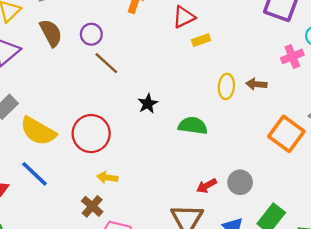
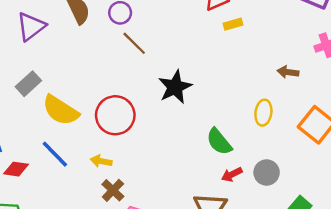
yellow ellipse: (226, 86) -> (263, 113), moved
black star: (148, 104) -> (175, 87), size x1.6
green semicircle: (193, 126) -> (219, 142), moved, turned -140
yellow arrow: (107, 177) -> (101, 161), moved

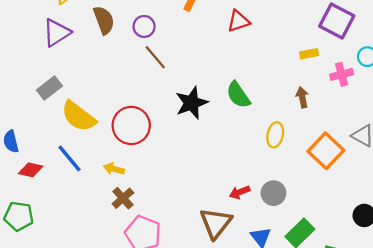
yellow rectangle: (233, 24) -> (309, 54), moved
brown arrow: (288, 72) -> (302, 97), turned 66
green semicircle: (219, 142) -> (238, 95), moved

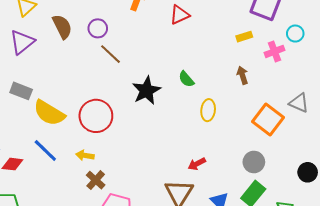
gray rectangle: (49, 88) -> (21, 91), turned 65
green semicircle: (238, 95) -> (186, 79), size x0.7
yellow ellipse: (275, 135) -> (208, 110), moved
gray circle: (273, 193) -> (254, 162), moved

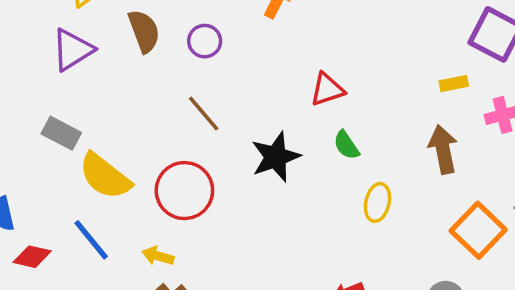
red triangle: (180, 15) -> (327, 90), moved
brown line: (110, 54) -> (204, 113), moved
brown arrow: (242, 75) -> (443, 149), size x1.5

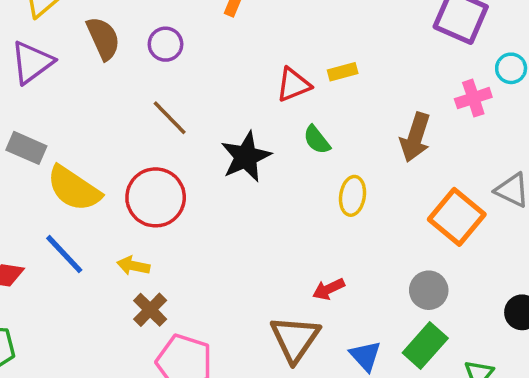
yellow rectangle: (454, 84) -> (343, 72), moved
brown arrow: (443, 149) -> (415, 137), turned -147

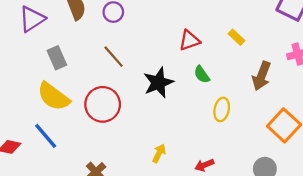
yellow rectangle: (343, 72) -> (237, 37), moved, turned 56
gray rectangle: (26, 148) -> (57, 58), moved, turned 40
yellow arrow: (133, 266) -> (159, 153), moved, turned 102

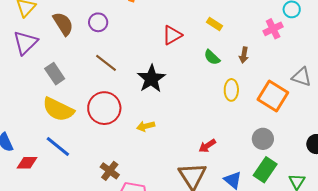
green semicircle: (202, 75) -> (212, 57), moved
brown arrow: (261, 76) -> (244, 55), size x0.6
yellow ellipse: (222, 109) -> (231, 90), moved
yellow arrow: (159, 153) -> (146, 126), moved, turned -120

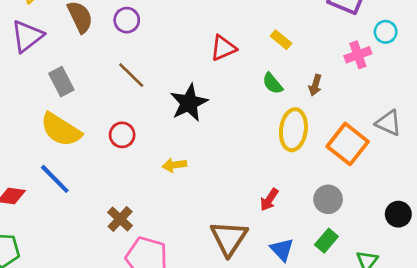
yellow ellipse: (231, 90) -> (293, 130), size x1.4
red circle: (104, 108) -> (122, 135), size x0.6
red arrow: (207, 146) -> (269, 200), moved, turned -30
green rectangle: (265, 170) -> (326, 241), size x0.7

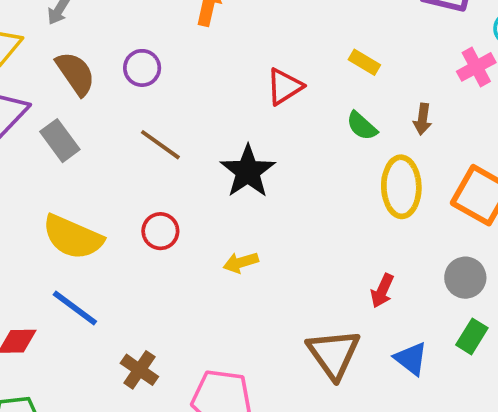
gray rectangle: (61, 82) -> (60, 141), moved
brown cross: (120, 219) -> (139, 370), moved

